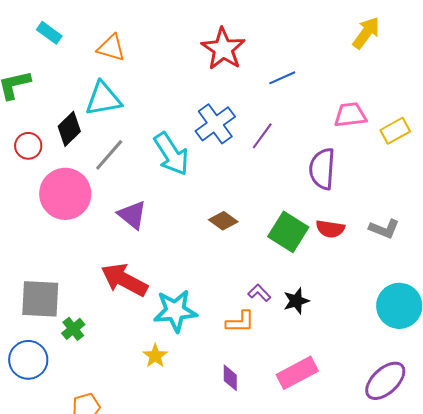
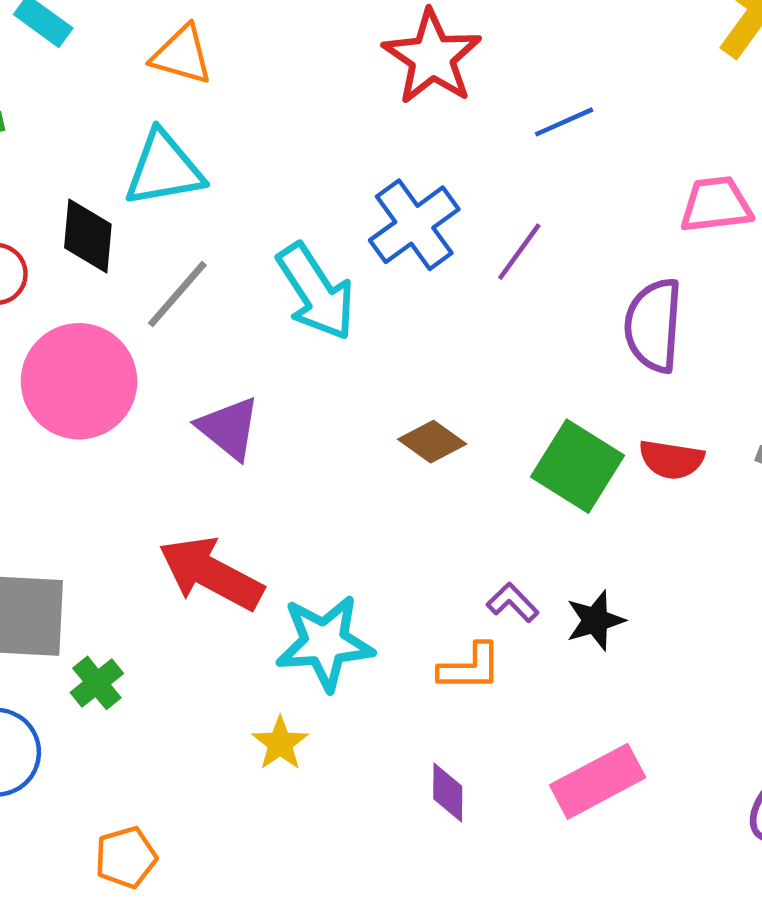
black diamond: (69, 129) -> (88, 236), turned -40

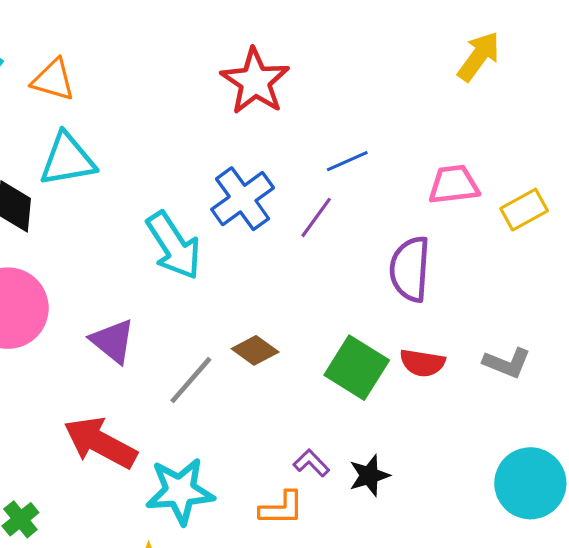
orange triangle: (182, 55) -> (53, 80), moved
blue line: (564, 122) -> (347, 161), moved
gray line: (177, 294) -> (191, 380), moved

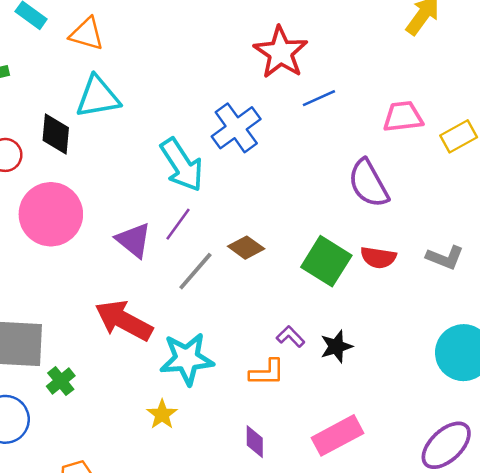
red star: (255, 81) -> (281, 52), moved
purple line: (316, 217) -> (178, 224), moved
purple semicircle: (410, 269) -> (368, 183), turned -33

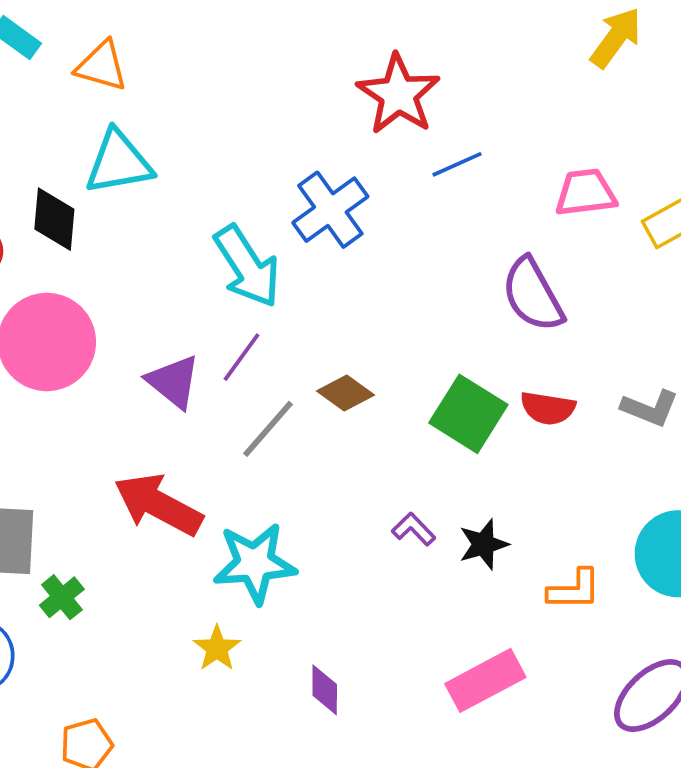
orange L-shape: (267, 372) -> (574, 590), moved
purple diamond: (255, 442) -> (325, 690), moved

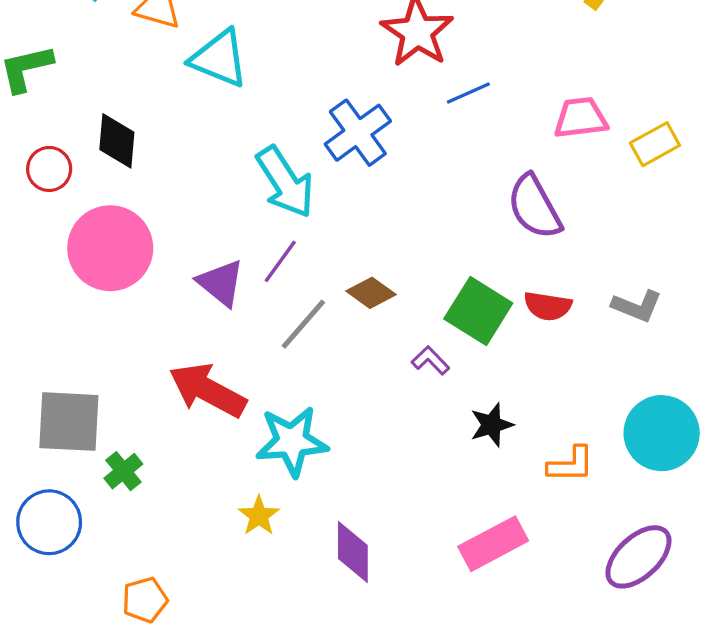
cyan triangle: (119, 162) -> (219, 58), moved, turned 32
purple L-shape: (414, 529) -> (430, 360), moved
purple diamond: (325, 690) -> (353, 552), size x1.4

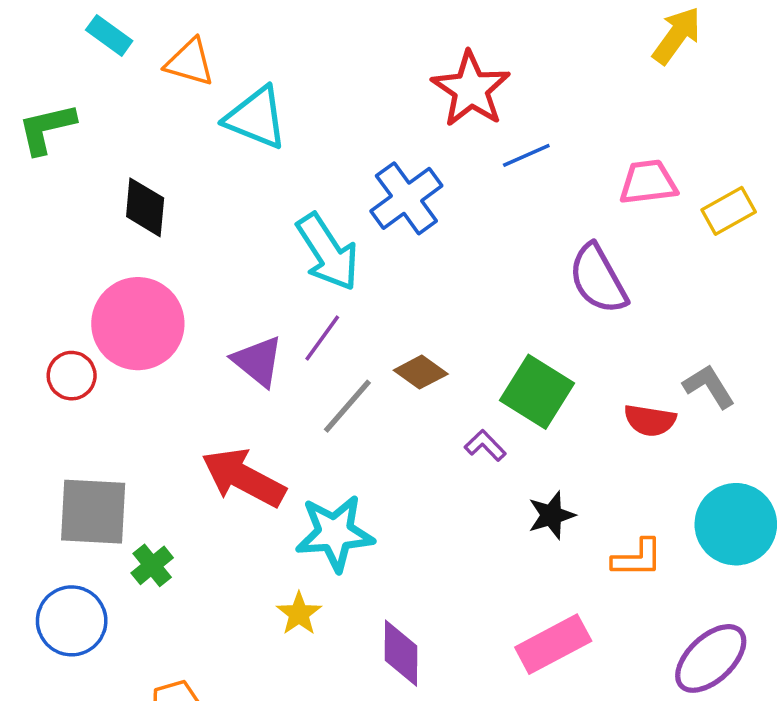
red circle: (49, 169) -> (72, 376), moved
red semicircle: (548, 306) -> (650, 420), moved
gray L-shape: (637, 306) -> (709, 386), turned -144

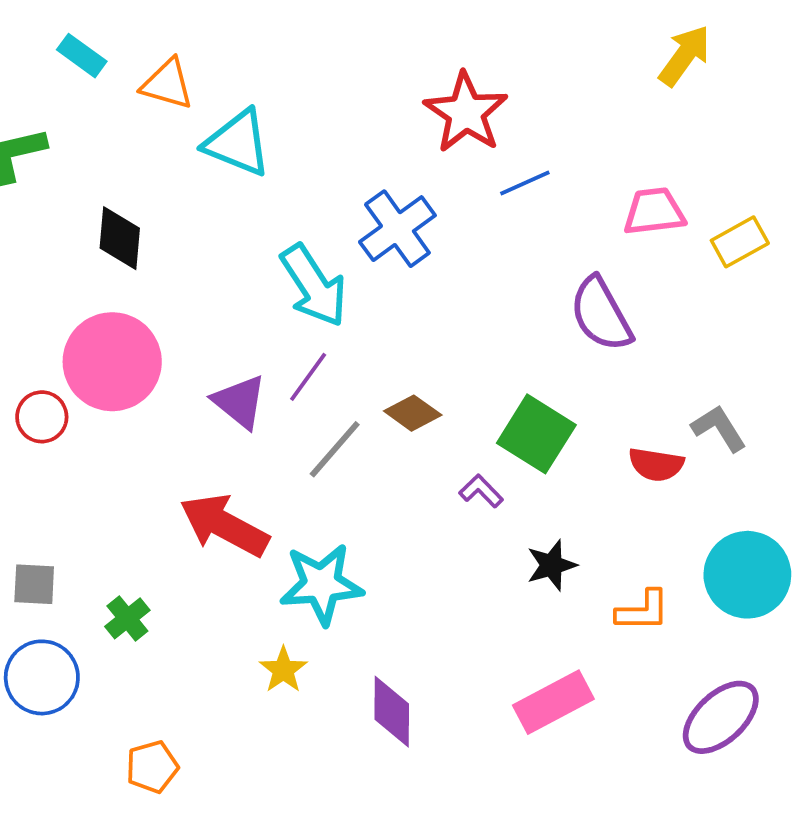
gray square: (93, 512) -> (34, 584), moved, size x0.6

